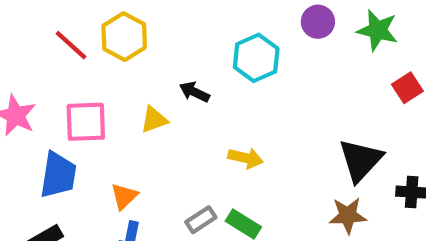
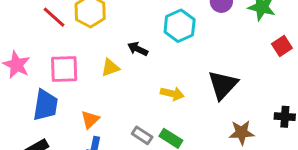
black triangle: (361, 160) -> (223, 85), moved
gray rectangle: (201, 220) -> (142, 135), turned 66

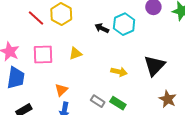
black arrow: (138, 49) -> (102, 28), moved
blue trapezoid: (45, 105) -> (16, 78), moved
brown star: (242, 133) -> (168, 99), turned 30

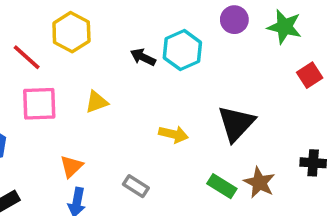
red line: (36, 18) -> (27, 57), moved
green rectangle: (118, 103) -> (222, 186), moved

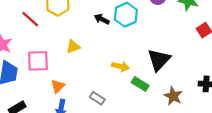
pink square: (39, 104) -> (38, 61), moved
green rectangle: (222, 186) -> (140, 84), moved

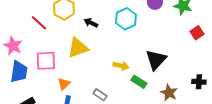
black arrow: (102, 19) -> (91, 23), moved
yellow triangle: (73, 47) -> (78, 48), size x1.6

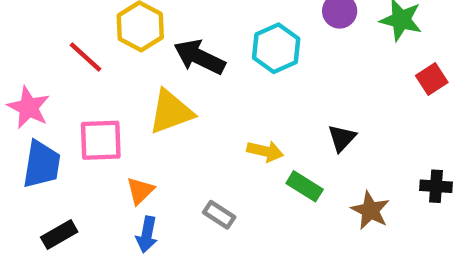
black arrow: (91, 23) -> (199, 57), size x1.6
black triangle: (156, 60) -> (342, 138), size x0.6

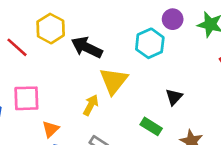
cyan hexagon: (276, 48) -> (150, 43), moved
yellow triangle: (171, 112) -> (114, 81), moved, turned -32
yellow arrow: (265, 151) -> (91, 105), moved, turned -75

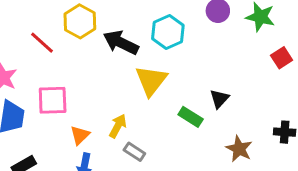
cyan hexagon: (150, 43) -> (168, 32), moved
yellow arrow: (91, 105) -> (118, 126), moved
green rectangle: (151, 126) -> (191, 117), moved

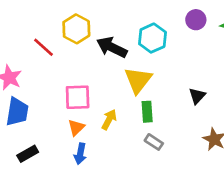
pink square: (53, 100) -> (78, 97), moved
green rectangle: (191, 117) -> (147, 112), moved, turned 54
gray rectangle: (134, 152) -> (154, 142), moved

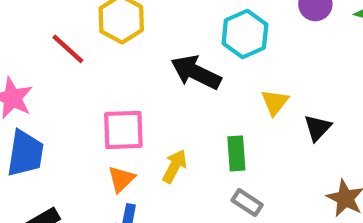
black arrow: (112, 47) -> (196, 72), moved
yellow triangle: (138, 80) -> (275, 102), moved, size x0.6

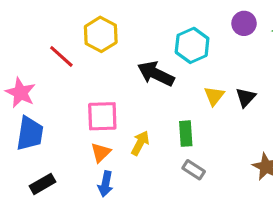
black triangle: (317, 128) -> (246, 97), moved

